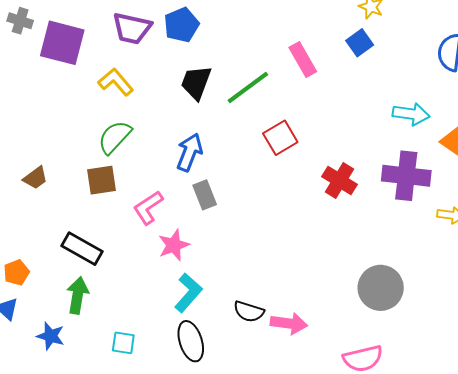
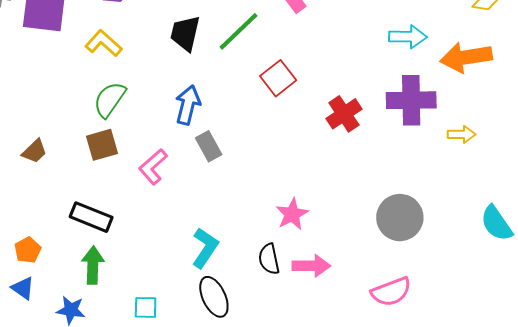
red cross: (340, 180) -> (344, 114), turned 32
pink star: (174, 245) -> (292, 214), moved
black semicircle: (249, 312) -> (269, 259), turned 68

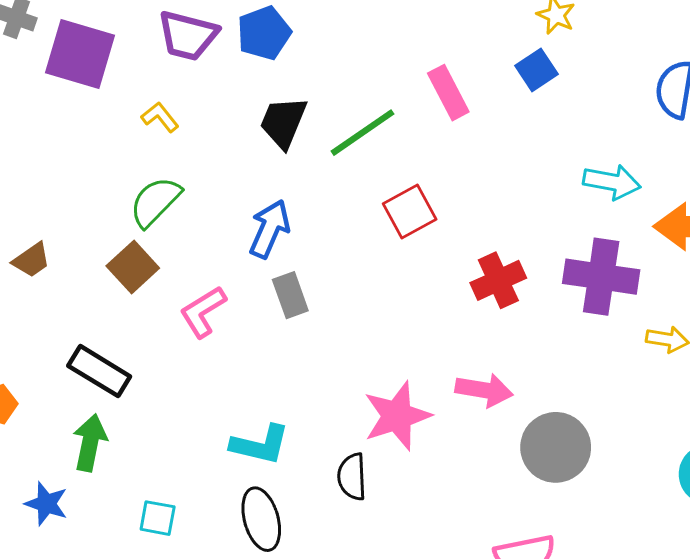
yellow L-shape: (104, 43) -> (160, 117), size x0.7
brown square: (102, 145) -> (133, 267), turned -36
pink star: (292, 214) -> (397, 416), size x1.4
cyan L-shape: (205, 248) -> (260, 445), turned 60
pink arrow: (311, 266) -> (484, 390), moved

